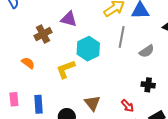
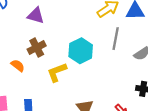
purple triangle: (69, 19) -> (36, 16), moved
brown cross: (43, 34) -> (37, 48), moved

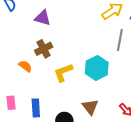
cyan hexagon: (81, 51) -> (97, 68), moved

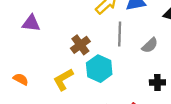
brown cross: (44, 49) -> (80, 45), moved

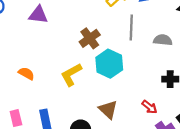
gray semicircle: (150, 45) -> (163, 40), turned -132

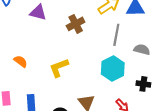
brown cross: (90, 38) -> (76, 24), moved
cyan hexagon: (109, 64) -> (113, 68), moved

